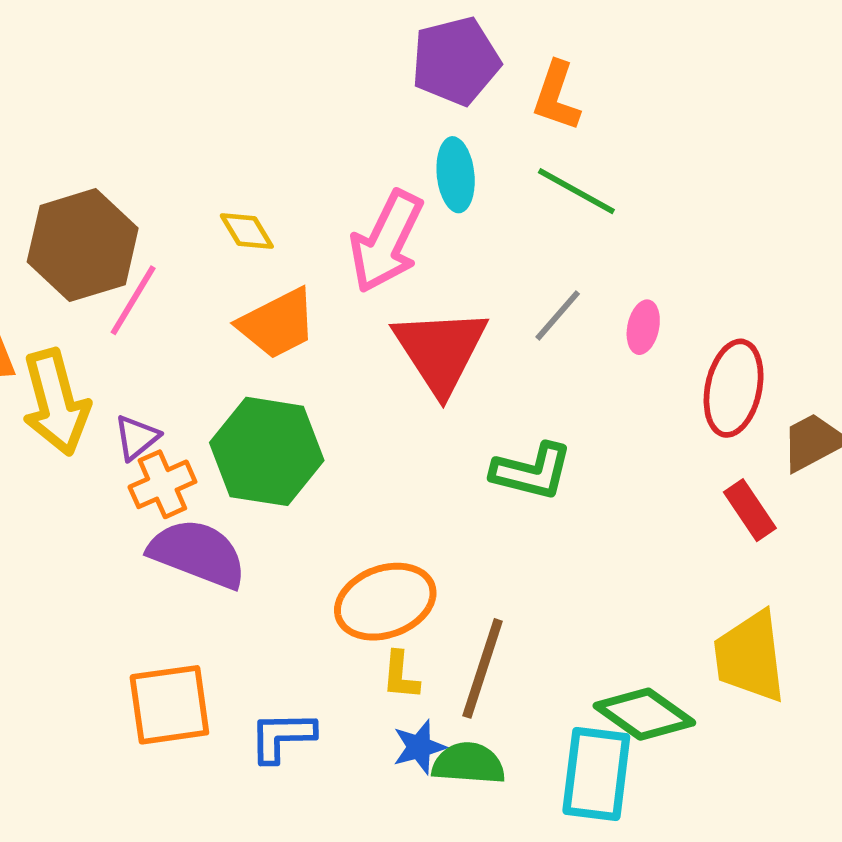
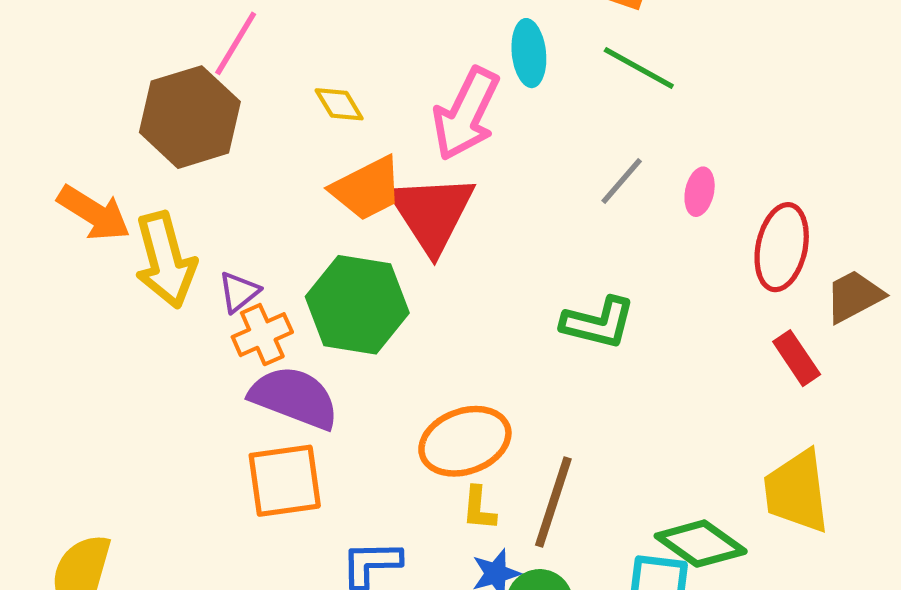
pink line: (133, 300) -> (236, 43), moved
red triangle: (440, 351) -> (432, 213), moved
orange square: (169, 705) -> (285, 481), moved

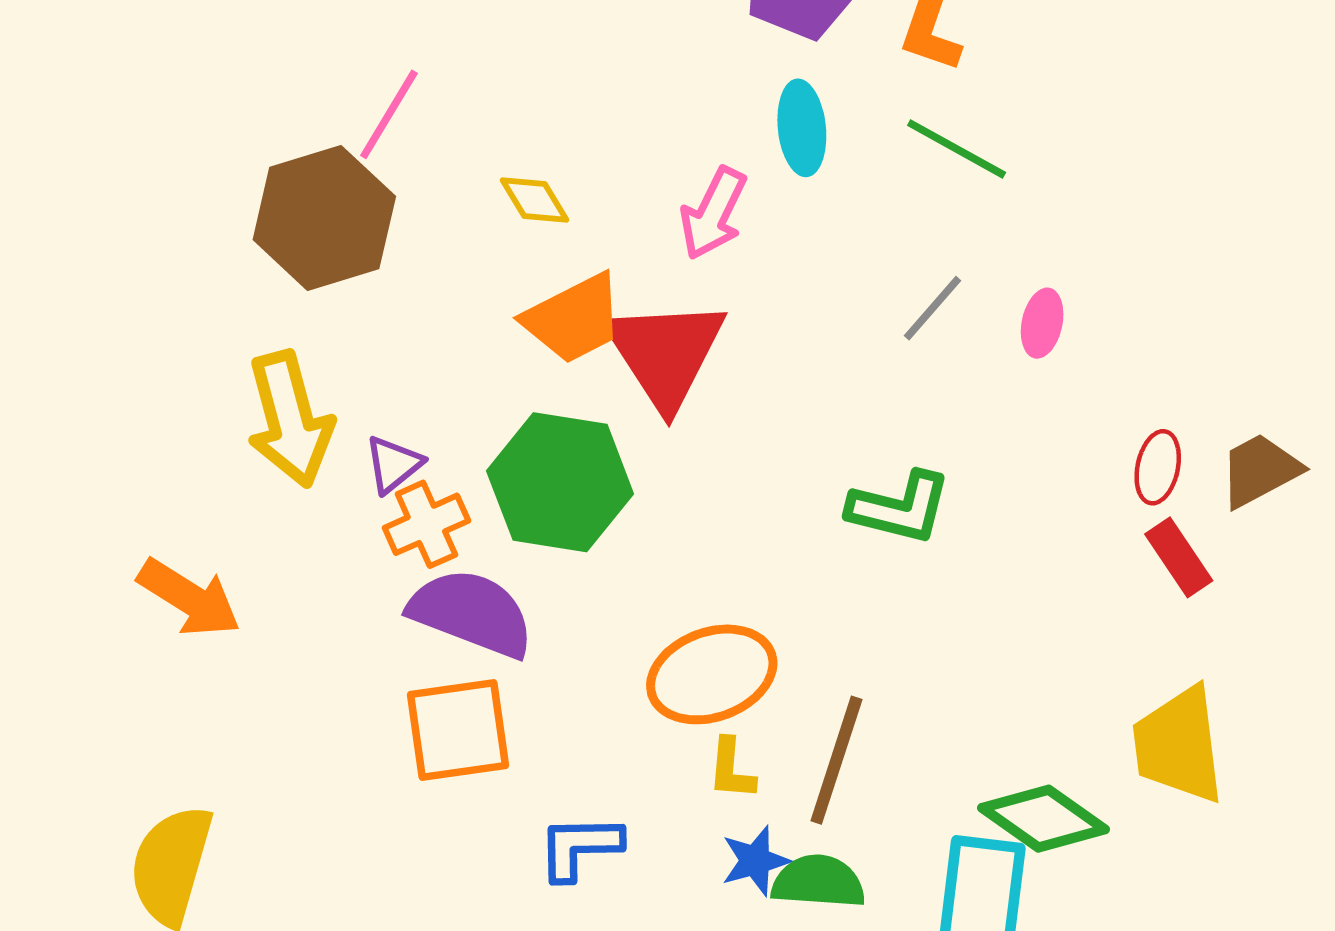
pink arrow: (466, 114) -> (713, 213), size x0.7
orange arrow: (94, 213) -> (189, 598), moved
red ellipse: (782, 247) -> (1158, 467), moved, size x0.6

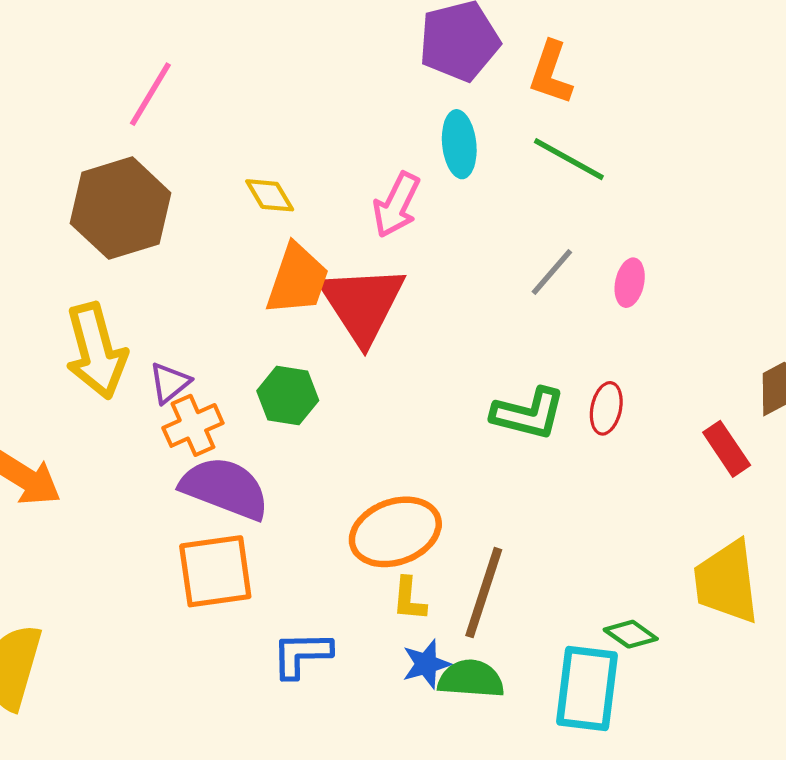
pink line: (389, 114) -> (150, 94), moved
orange trapezoid: (574, 319) -> (297, 279), turned -44
red ellipse: (1158, 467) -> (606, 408), moved
green hexagon: (560, 482) -> (288, 396), size x0.6
green diamond: (1044, 819) -> (631, 634), size x0.6

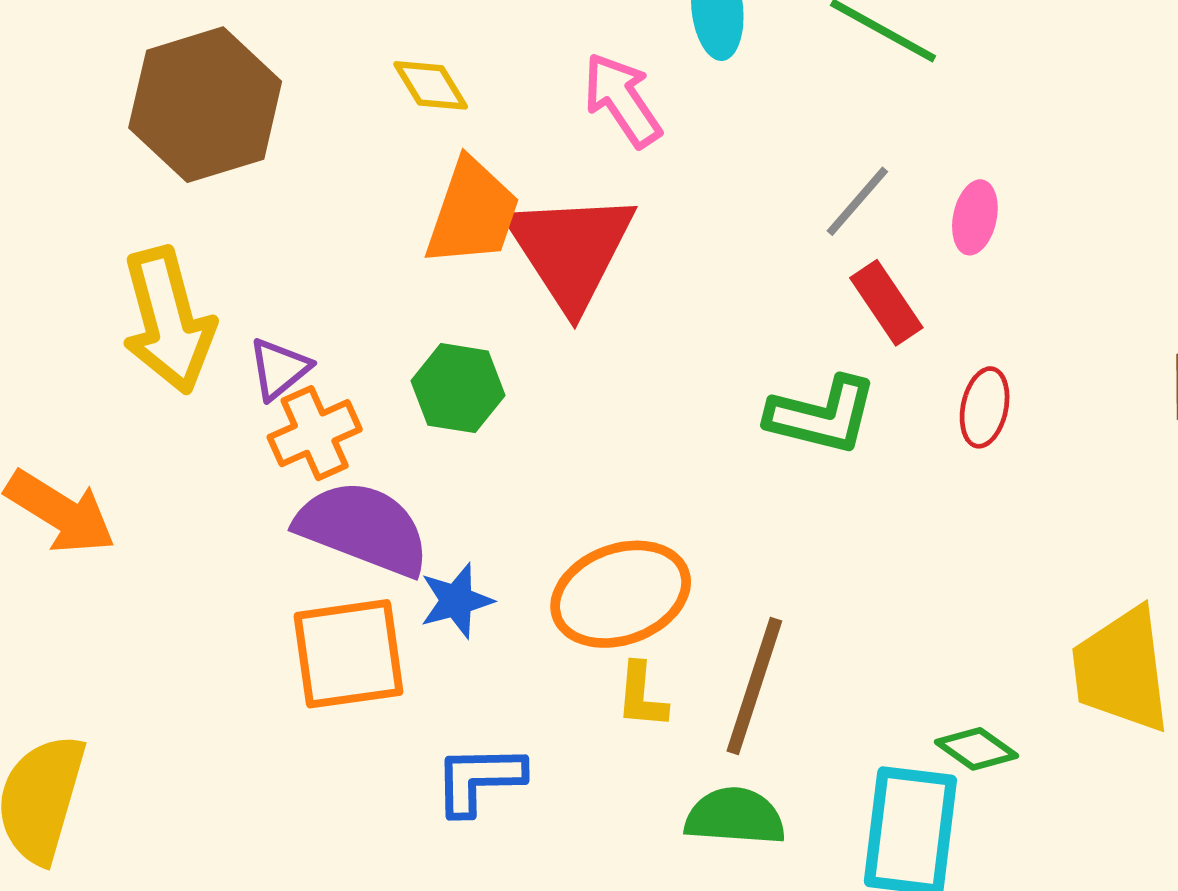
pink arrow: (396, 205) -> (622, 100), turned 120
red ellipse: (606, 408) -> (985, 407), moved
red rectangle: (727, 449) -> (886, 303), moved
blue star: (426, 664) -> (456, 601), moved

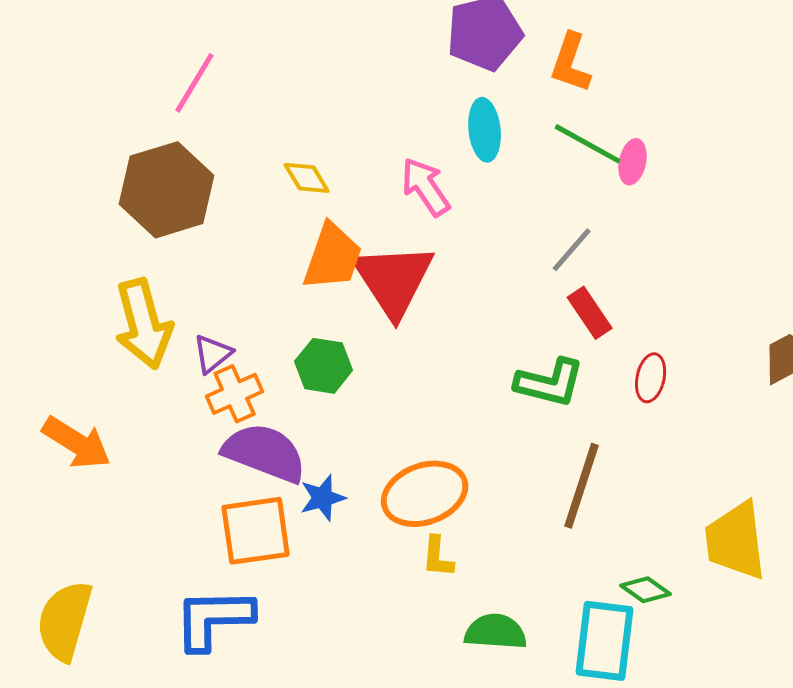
pink ellipse: (975, 217) -> (633, 162), moved
brown line: (754, 686) -> (582, 486), moved
blue L-shape: (479, 779) -> (214, 619), moved, size x1.4

